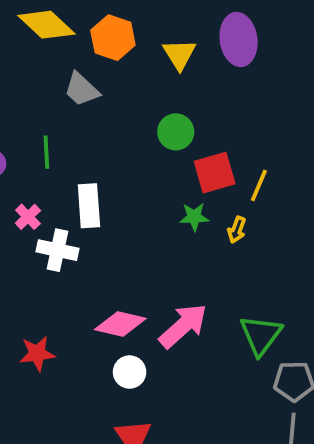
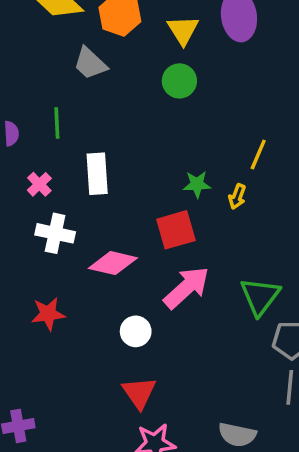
green circle: (176, 132) -> (179, 81), moved
red square: (215, 173) -> (176, 230), moved
white cross: (58, 250) -> (55, 233), moved
pink diamond: (120, 324) -> (113, 263), moved

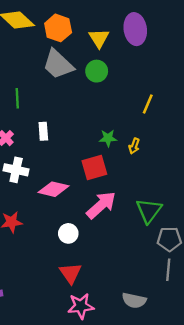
gray trapezoid: (90, 63) -> (58, 64), moved, size x1.4
yellow line: (258, 155) -> (148, 104), moved
white rectangle: (97, 174) -> (43, 131), size x0.7

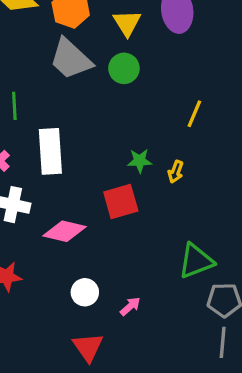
white rectangle: (43, 131) -> (50, 151), size x1.8
pink arrow: (101, 205) -> (130, 306), moved, size x0.5
green triangle: (149, 211) -> (196, 261), turned 32

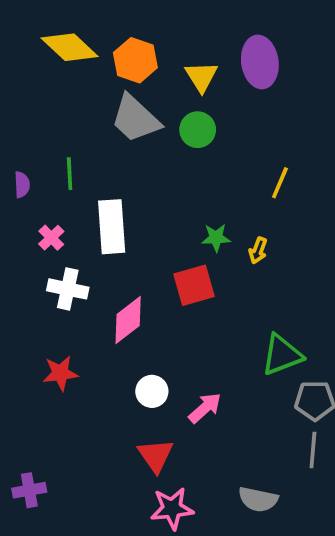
pink diamond: (64, 231) -> (128, 320), turned -51
pink arrow: (130, 306) -> (205, 408), size x1.4

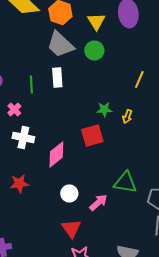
green line: (70, 174) -> (31, 84), moved
white rectangle: (112, 227) -> (57, 78), moved, size x0.7
green triangle: (282, 355) -> (125, 182), moved, turned 30

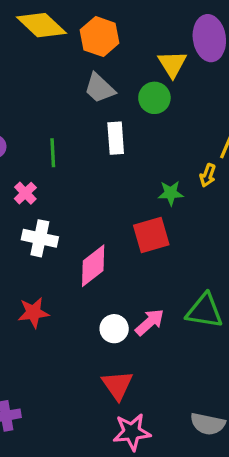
yellow triangle: (96, 22) -> (172, 64), moved
gray trapezoid: (60, 44) -> (100, 88), size x0.7
white rectangle: (57, 78) -> (116, 138), moved
yellow arrow: (127, 116) -> (208, 175), moved
pink arrow: (98, 202) -> (150, 322), moved

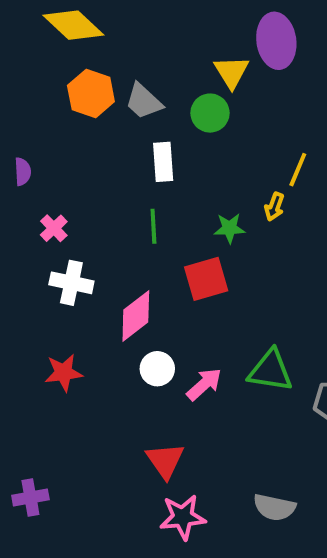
orange hexagon: (100, 37) -> (91, 93), moved
green line: (53, 153) -> (153, 226), moved
white circle: (114, 329) -> (157, 369), moved

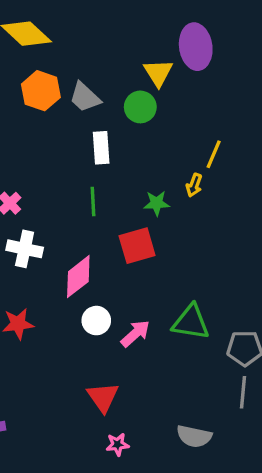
pink star: (183, 517) -> (117, 444), size x0.6

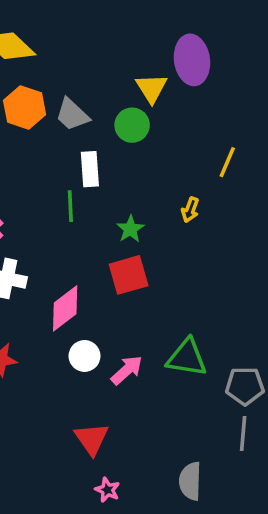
yellow line: (214, 154) -> (227, 162), moved
green line: (93, 202) -> (70, 206), moved
green star: (157, 203) -> (130, 229), moved, turned -30
gray semicircle: (194, 436) -> (190, 481), turned 80
pink star: (117, 444) -> (107, 490), turned 30

